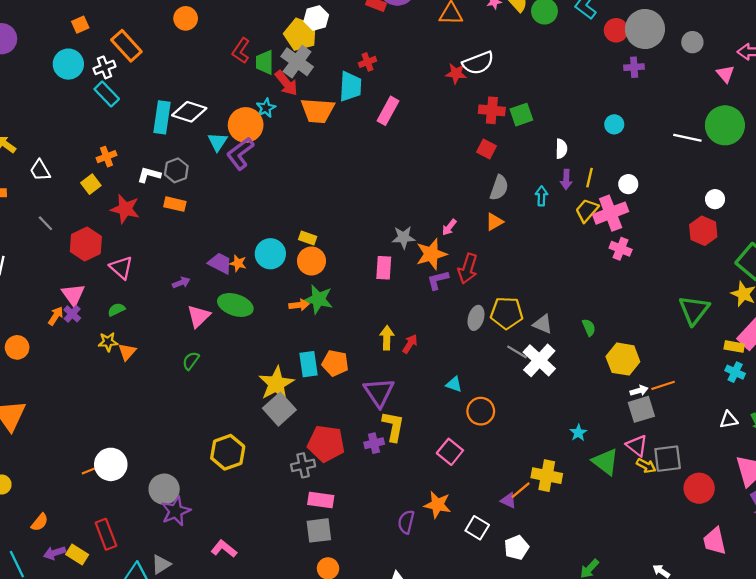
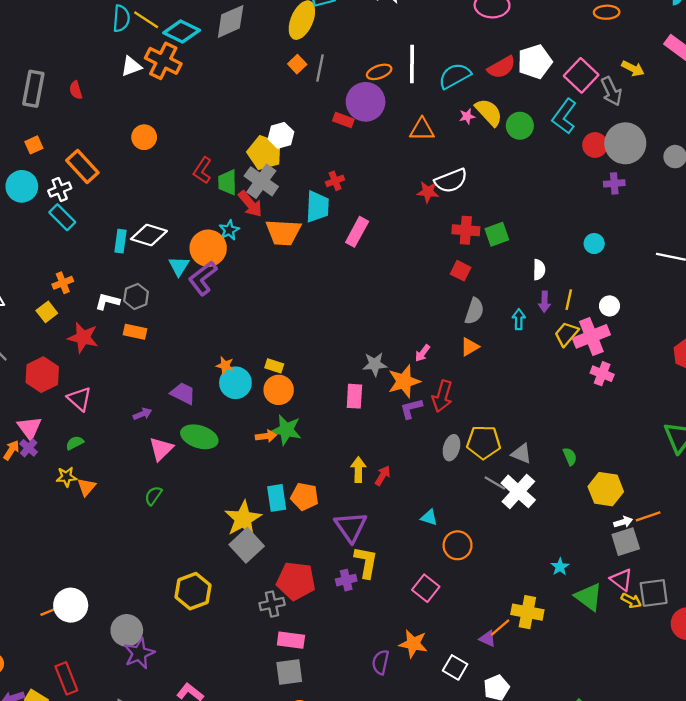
cyan rectangle: (162, 117) -> (121, 241), size x0.7
orange star: (238, 263) -> (225, 365), moved

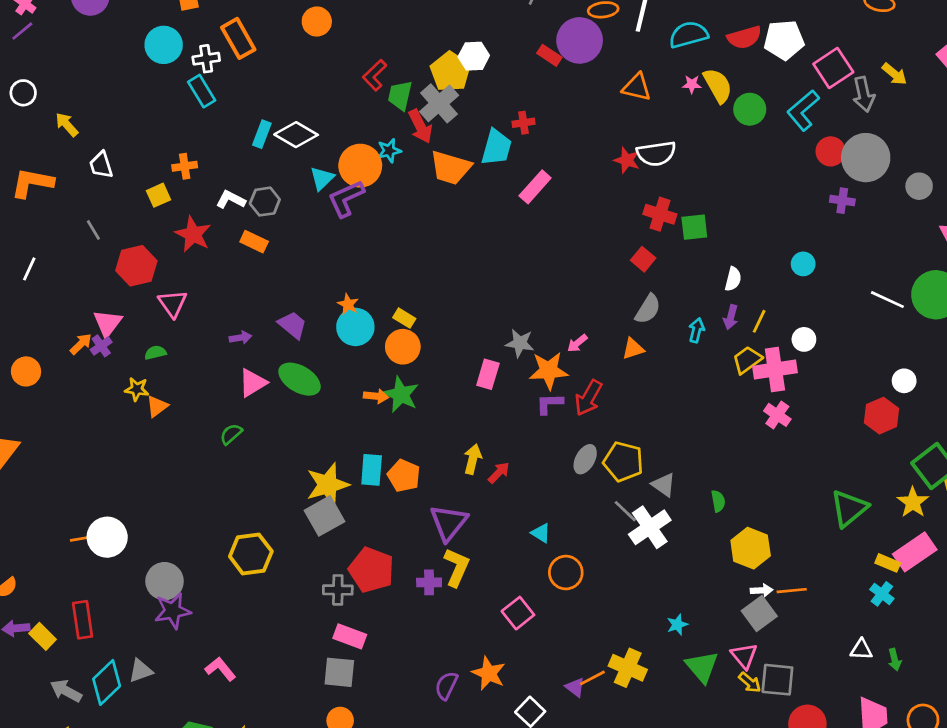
gray square: (626, 542) -> (759, 613), turned -32

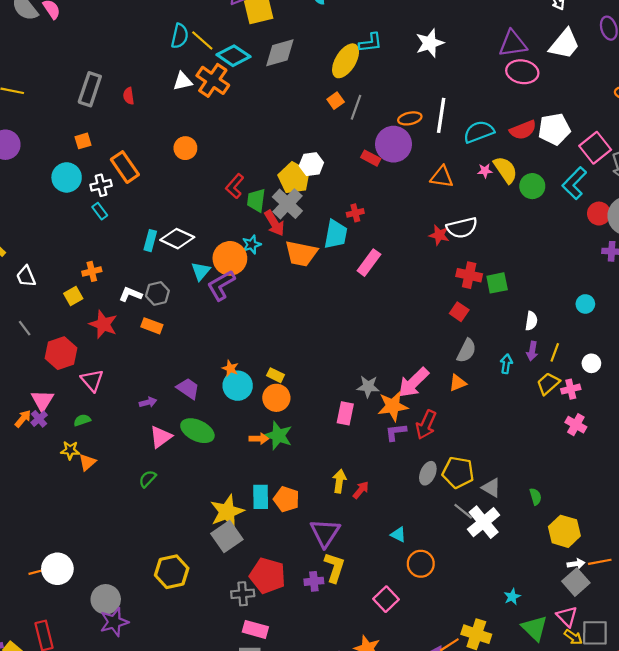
cyan rectangle: (202, 91) -> (100, 211), size x0.7
pink arrow: (577, 343) -> (413, 383), size x2.0
pink cross: (775, 369) -> (571, 389), size x0.6

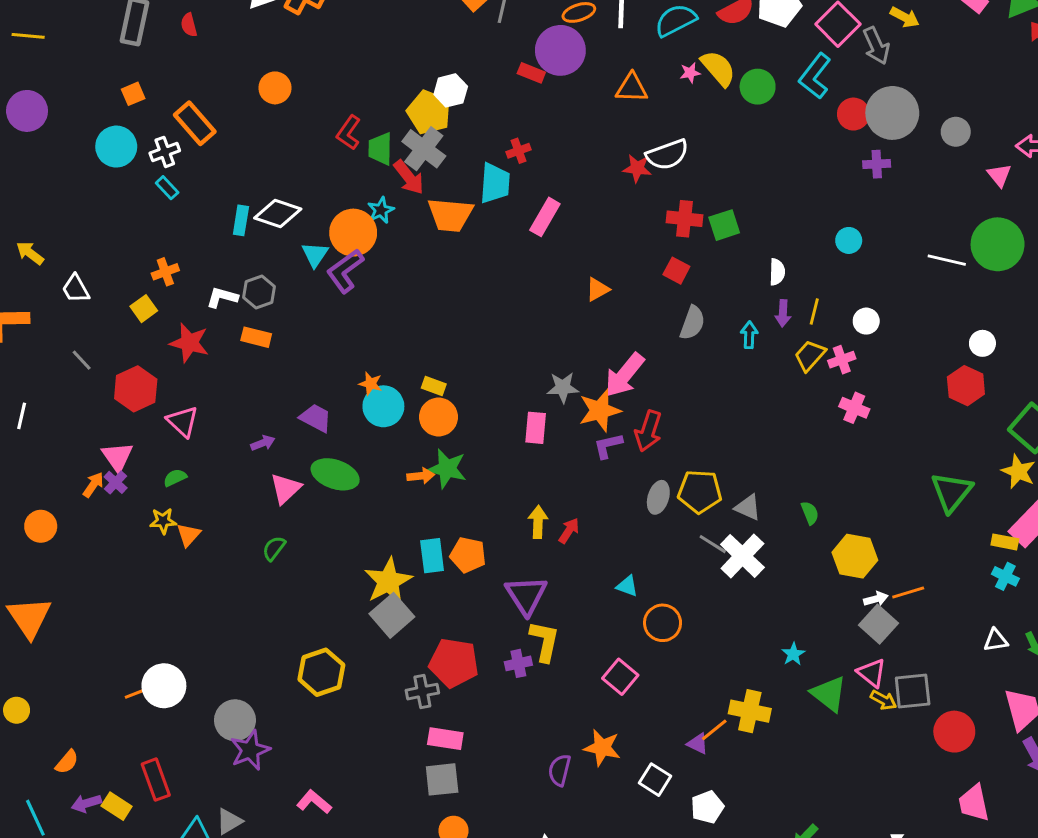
orange triangle: (458, 383) -> (597, 289), moved

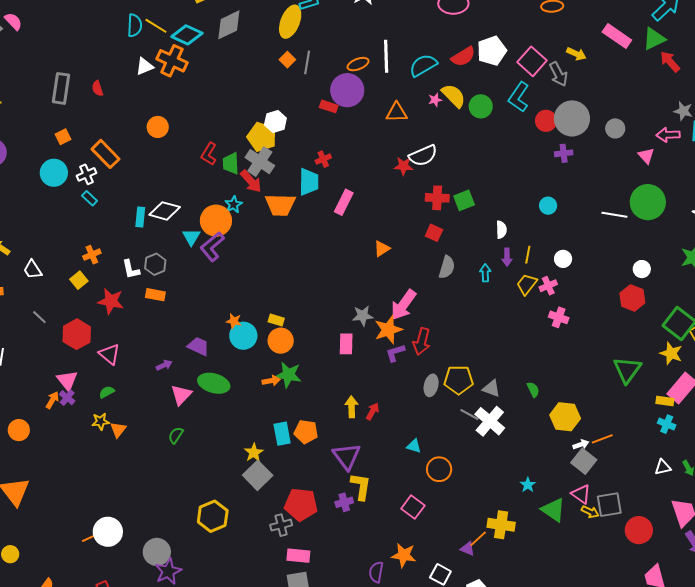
white L-shape: (222, 297) -> (131, 269), turned -115
yellow star: (388, 581) -> (254, 453), size x0.6

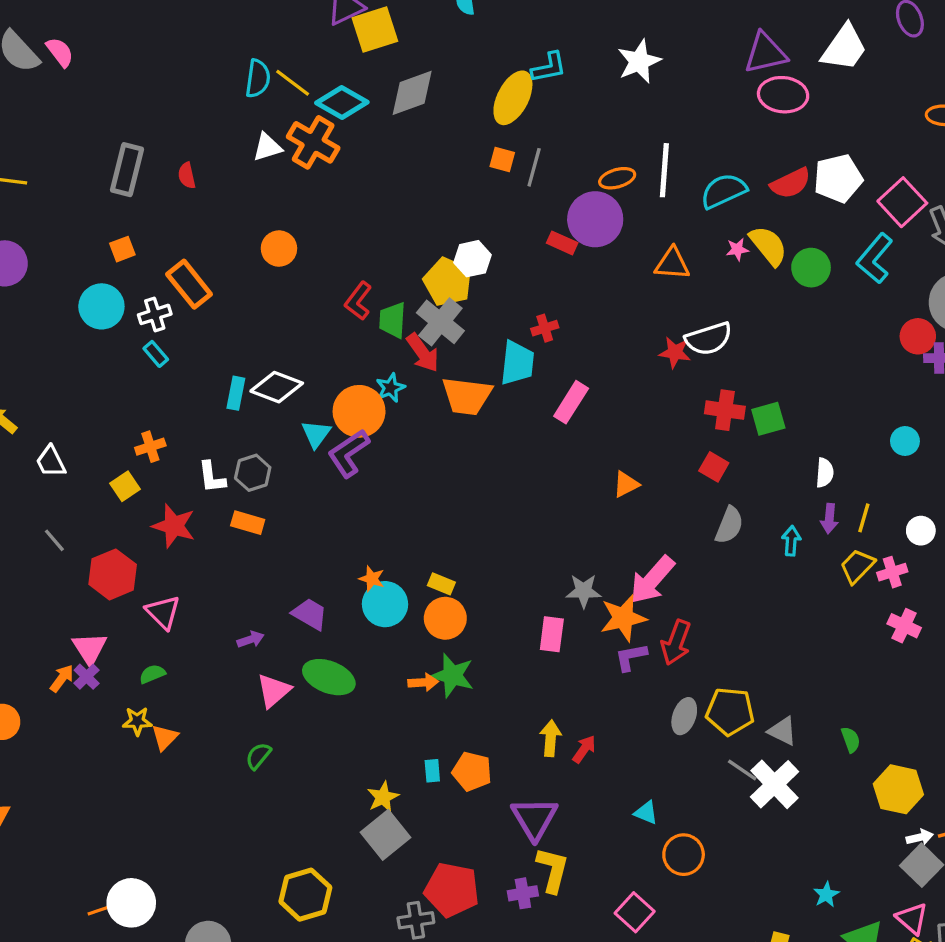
orange square: (287, 60) -> (502, 160), turned -35
red circle: (546, 121) -> (918, 336), moved
cyan rectangle: (282, 434) -> (432, 771), size x0.6

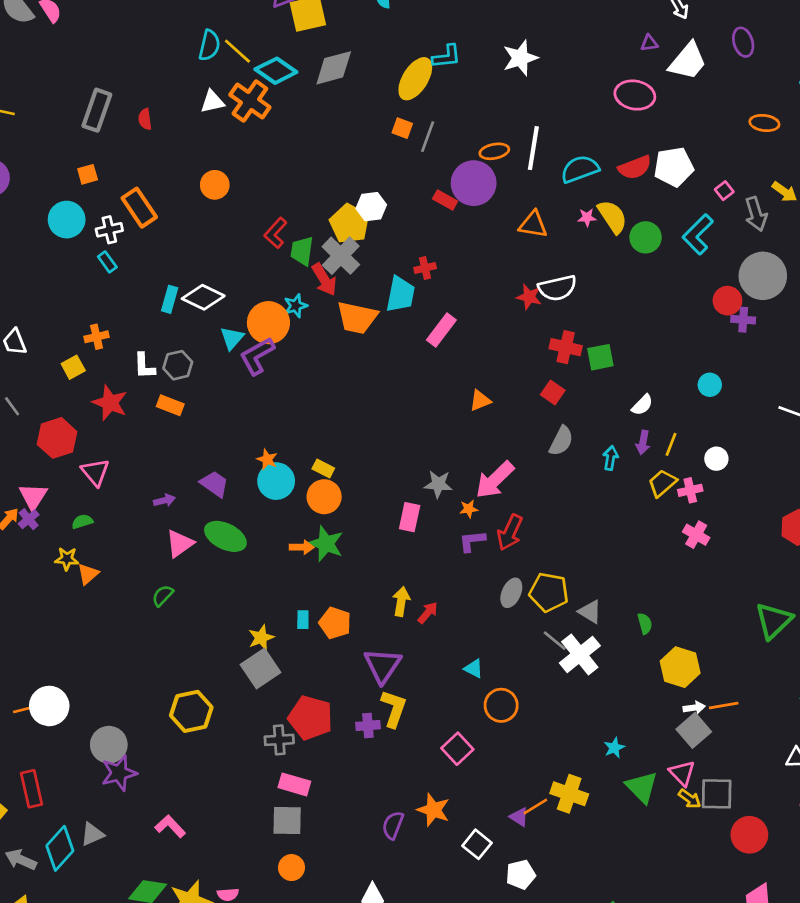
purple triangle: (765, 53) -> (649, 43), moved, size x0.5
pink square: (902, 202) -> (724, 191), size x0.5
white semicircle: (825, 473) -> (642, 405), turned 35
orange star: (623, 618) -> (469, 509), size x0.5

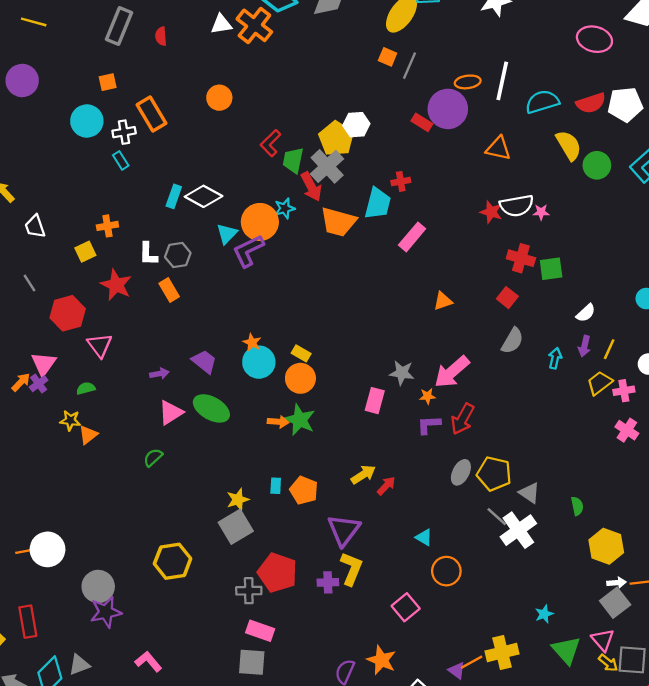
pink star: (587, 217) -> (541, 212), moved
orange rectangle: (170, 405) -> (169, 290), turned 35
yellow arrow: (401, 601) -> (363, 475), turned 45
yellow cross: (569, 794) -> (502, 653), turned -36

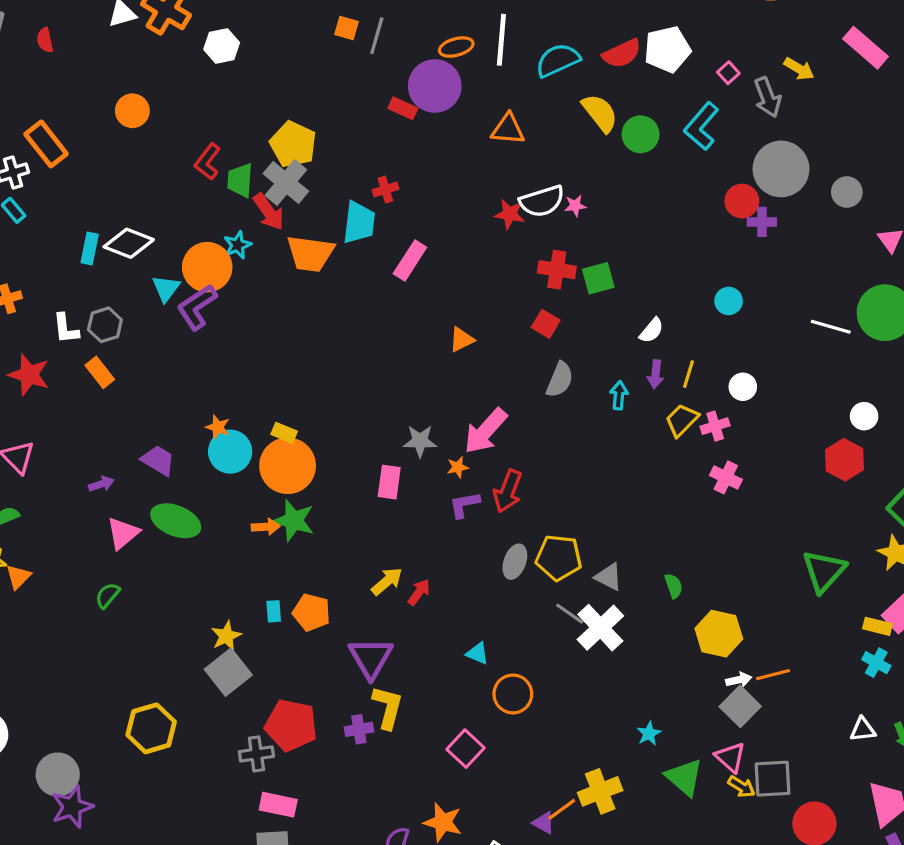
white hexagon: (356, 125) -> (222, 46), moved
orange circle: (300, 378) -> (288, 466), size x1.4

